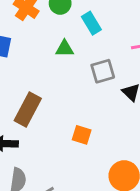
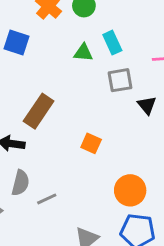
cyan rectangle: (91, 23) -> (112, 43), moved

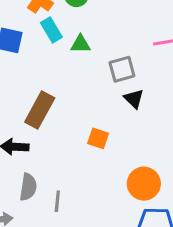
cyan rectangle: (112, 43) -> (51, 30), moved
black triangle: (147, 105) -> (134, 99), moved
gray line: (47, 199) -> (57, 201), turned -54

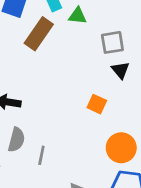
brown rectangle: (40, 110) -> (39, 34), moved
orange square: (98, 138) -> (97, 104), moved

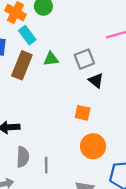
green triangle: (78, 16) -> (51, 59), moved
orange circle: (121, 148) -> (93, 146), moved

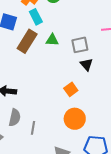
orange square: (83, 113) -> (71, 89), turned 32

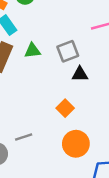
black triangle: (87, 64) -> (80, 74), turned -40
gray line: (33, 128) -> (24, 137), moved, turned 72

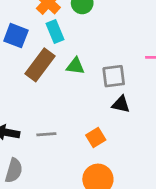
gray line: (24, 137) -> (46, 134), moved

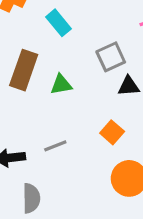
cyan rectangle: (55, 32) -> (59, 23), moved
green triangle: (75, 66) -> (61, 85), moved

